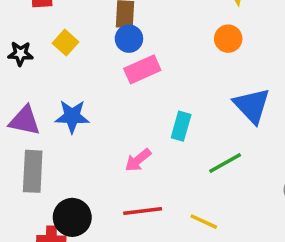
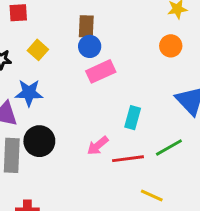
blue star: (72, 116) -> (29, 93), moved
red line: (143, 211) -> (128, 159), moved
black circle: (72, 217) -> (39, 141), moved

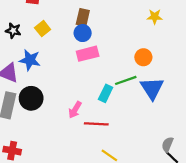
orange circle: (171, 46) -> (143, 57), moved
pink arrow: (98, 146) -> (75, 110), turned -30
green line: (169, 147) -> (126, 80), moved

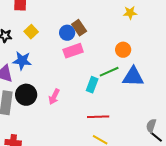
brown rectangle: (83, 17) -> (79, 28), moved, turned -42
blue triangle: (152, 88) -> (133, 77), turned -50
pink arrow: (75, 110) -> (54, 97), moved
red line: (96, 124) -> (98, 117), moved

